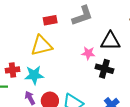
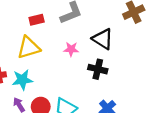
black triangle: (110, 41) -> (103, 39), turned 35
pink star: (88, 53) -> (71, 49), moved

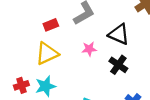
black cross: (98, 69) -> (118, 65), turned 30

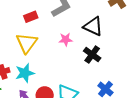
yellow triangle: (47, 53) -> (27, 43), turned -30

